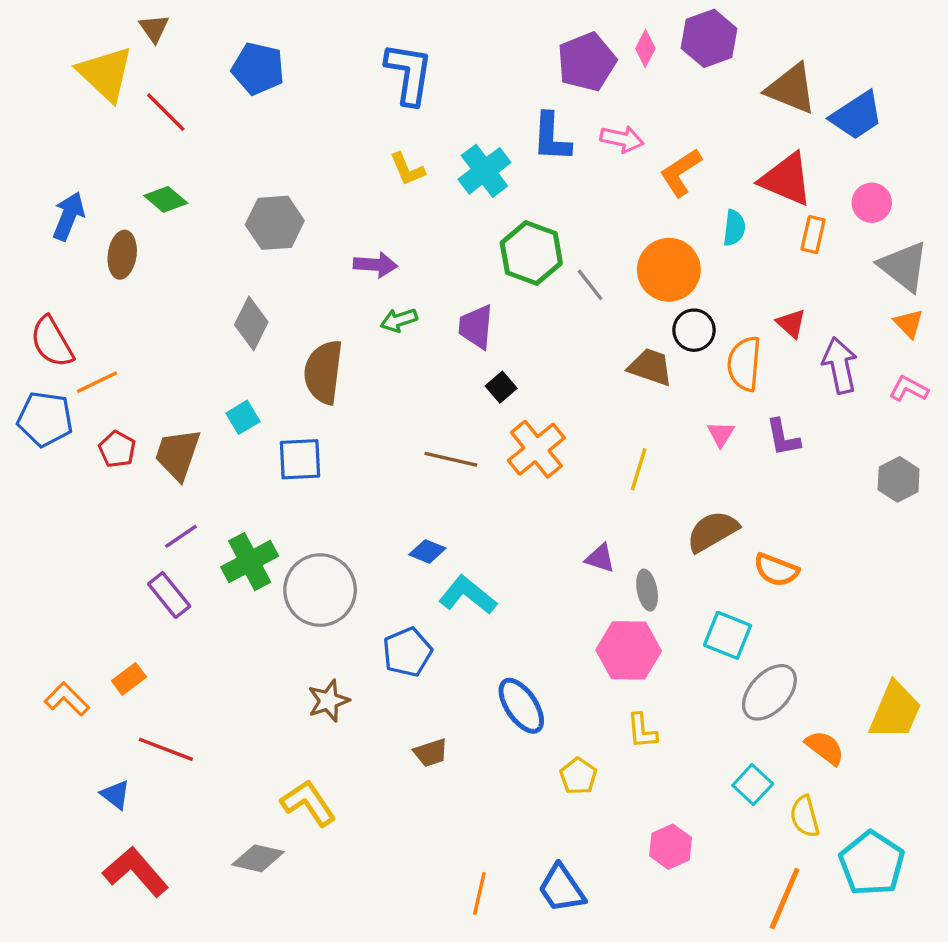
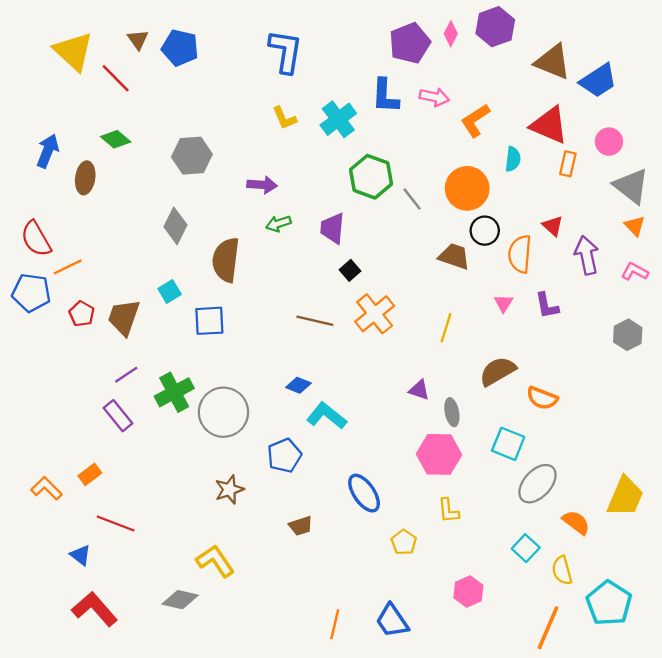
brown triangle: (154, 28) -> (138, 40), moved

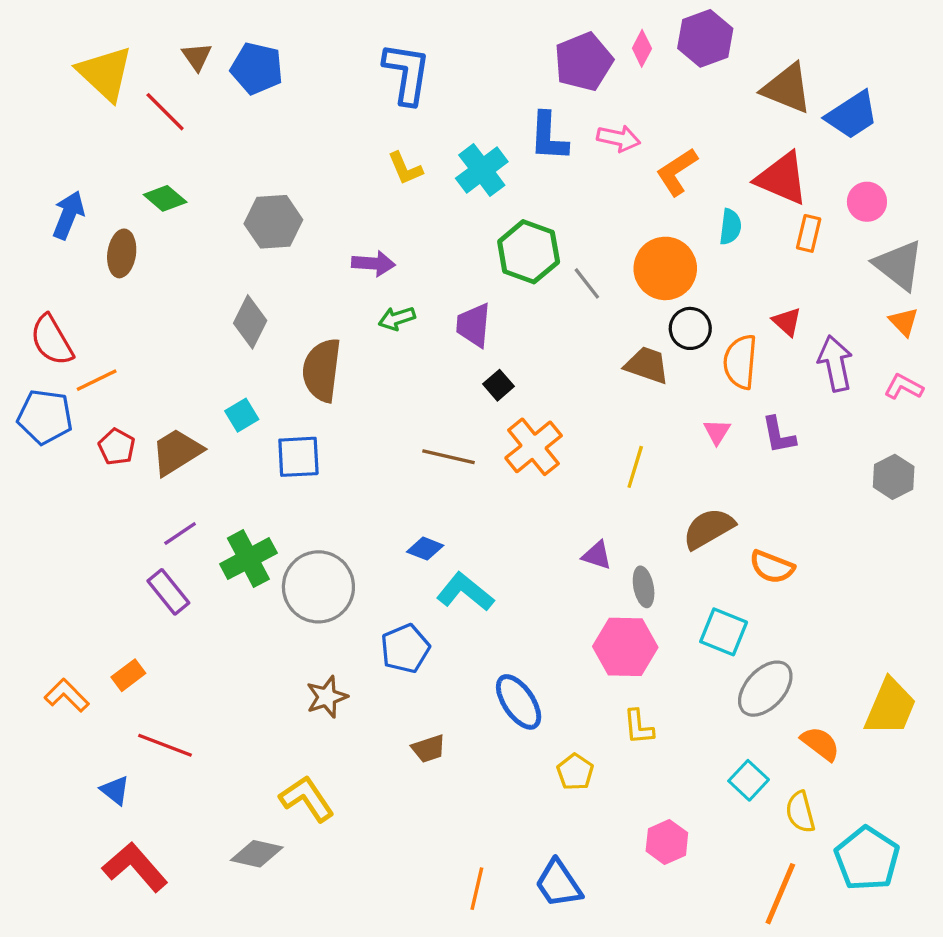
brown trapezoid: (124, 317) -> (177, 452), turned 39

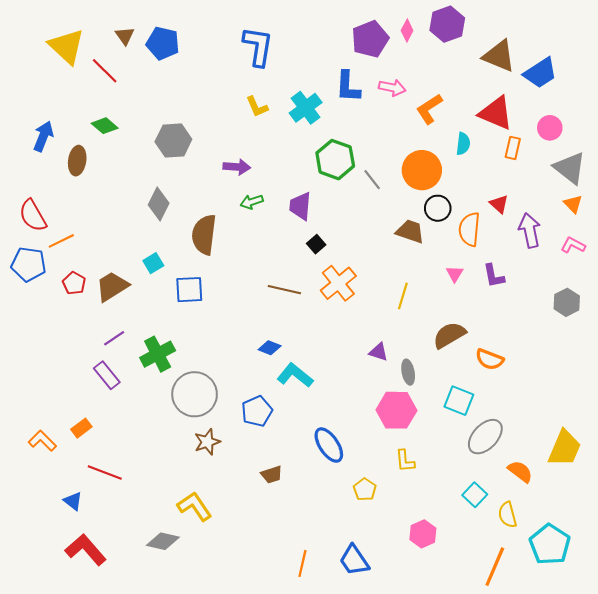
gray circle: (318, 587) -> (195, 394), moved

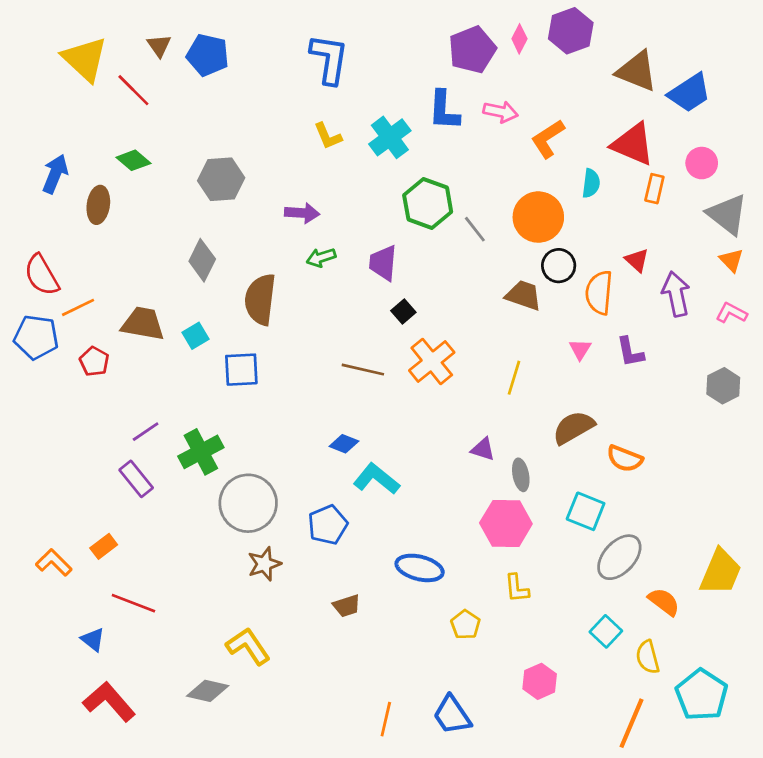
brown trapezoid: (112, 286) -> (143, 324), moved, turned 42
blue ellipse: (329, 445) -> (420, 568), turned -42

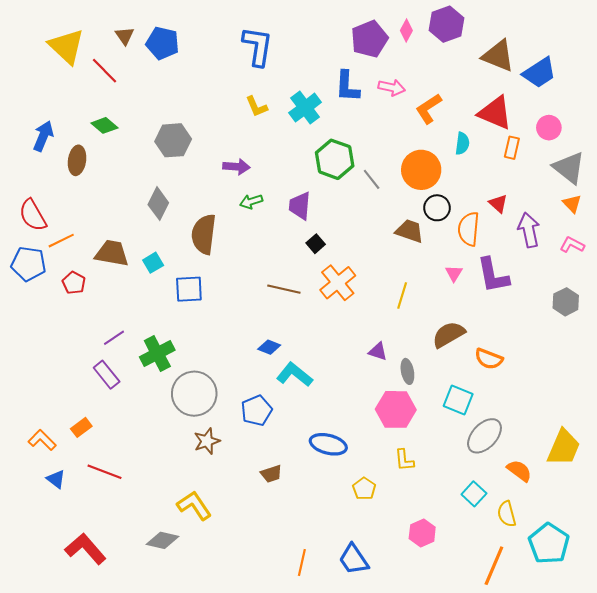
purple L-shape: (630, 352) -> (493, 275), size x1.5
blue triangle: (93, 640) -> (56, 479), moved

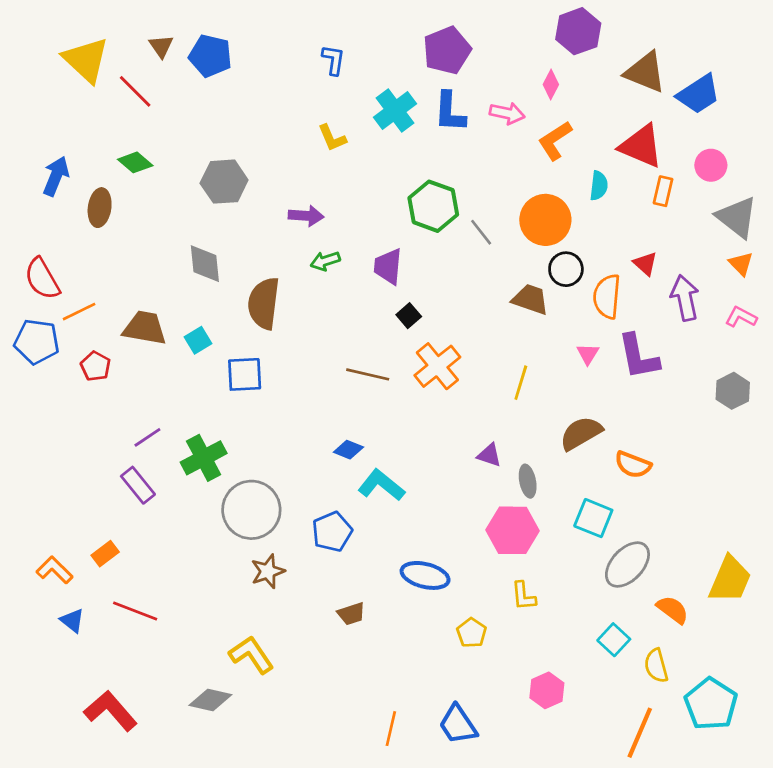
pink diamond: (406, 30) -> (551, 85), moved
purple pentagon: (369, 39) -> (447, 50), moved
blue L-shape: (258, 46) -> (333, 60), size x0.6
cyan cross: (305, 108) -> (395, 110), moved
gray diamond: (158, 204) -> (205, 264), turned -32

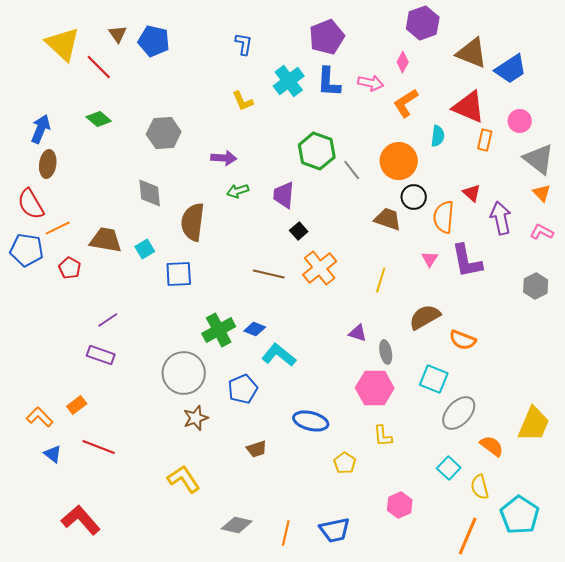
brown ellipse: (100, 208) -> (48, 164), moved
green cross: (204, 458) -> (219, 330), moved
purple rectangle: (138, 485) -> (101, 355), turned -32
gray diamond: (210, 700) -> (237, 525), moved
blue trapezoid: (458, 725) -> (335, 530), turned -68

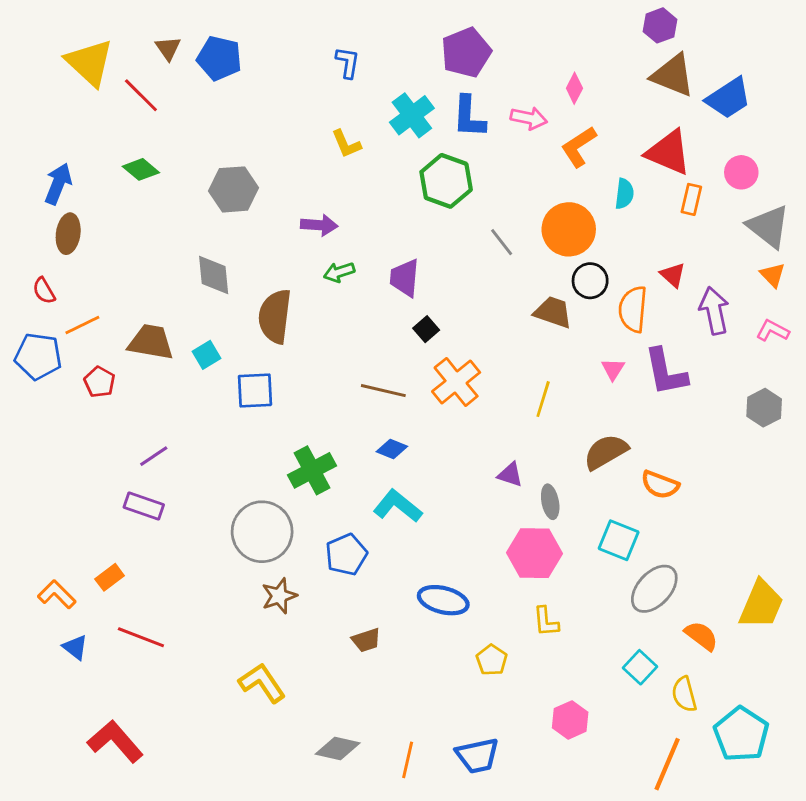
purple hexagon: (423, 23) -> (660, 25), moved, size x0.7
green hexagon: (317, 151) -> (446, 181), moved
red semicircle: (31, 204) -> (44, 291), size x0.6
blue diamond: (255, 329) -> (392, 449), moved

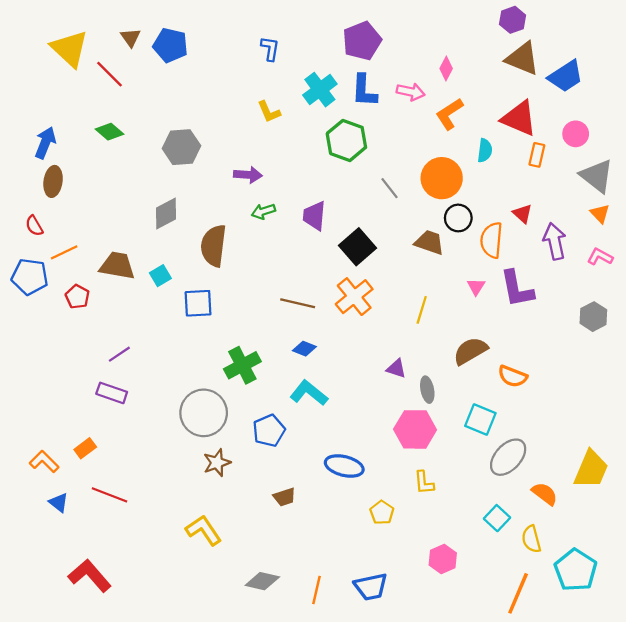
gray diamond: (214, 275) -> (166, 214), turned 68
black square: (426, 329) -> (358, 247), moved, size x1.8

